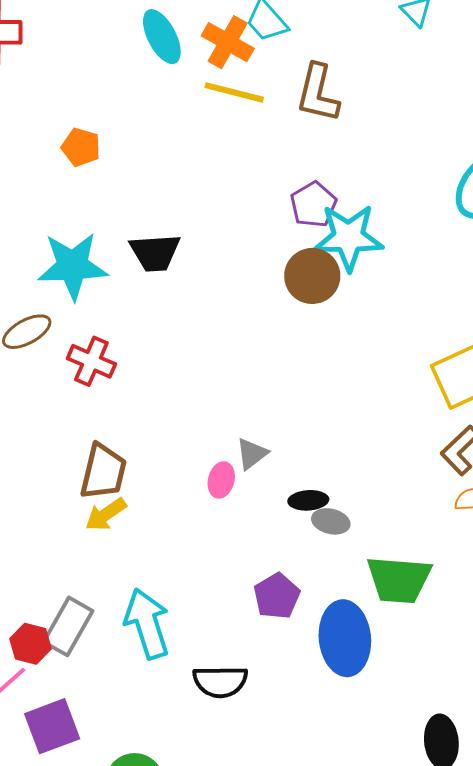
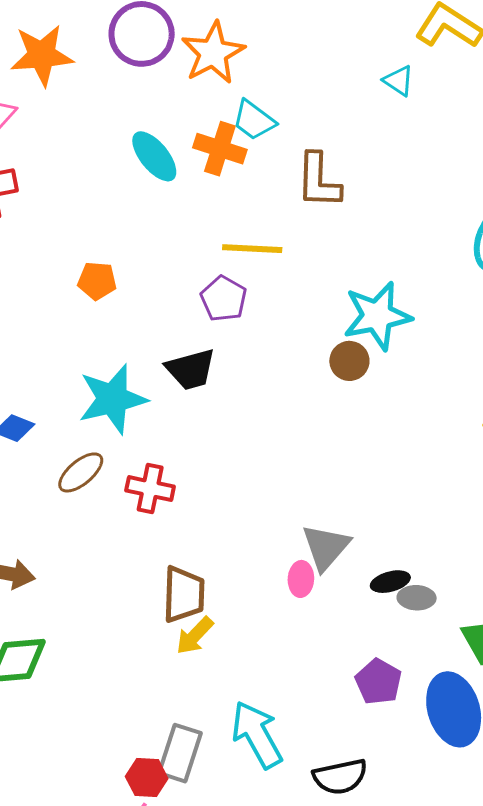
yellow line: (234, 92) -> (252, 249), moved
purple pentagon: (313, 205) -> (224, 299), moved
brown circle: (312, 276) -> (349, 361), size x0.7
gray triangle: (252, 454) -> (326, 547), size x1.5

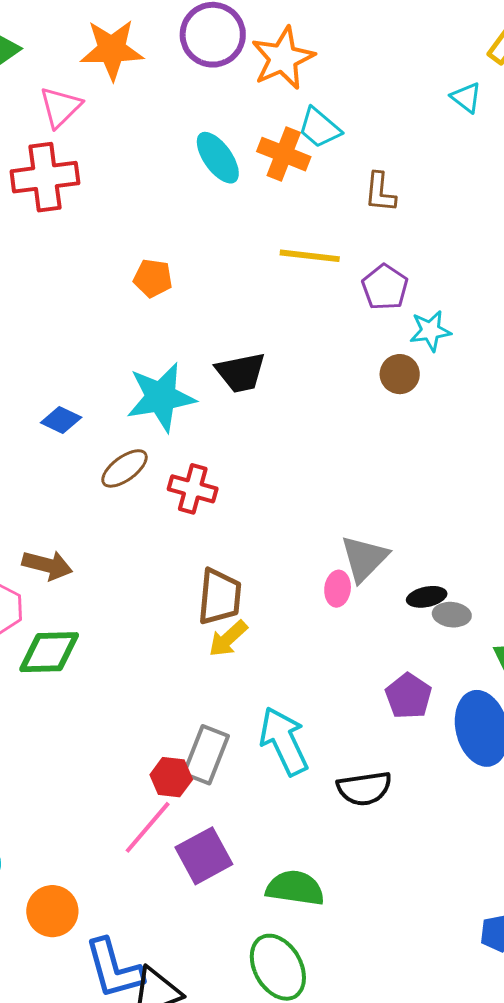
brown L-shape: (318, 181) -> (380, 192), size x0.7
purple pentagon: (224, 299) -> (385, 287), moved
cyan star: (377, 316) -> (430, 331), size x0.6

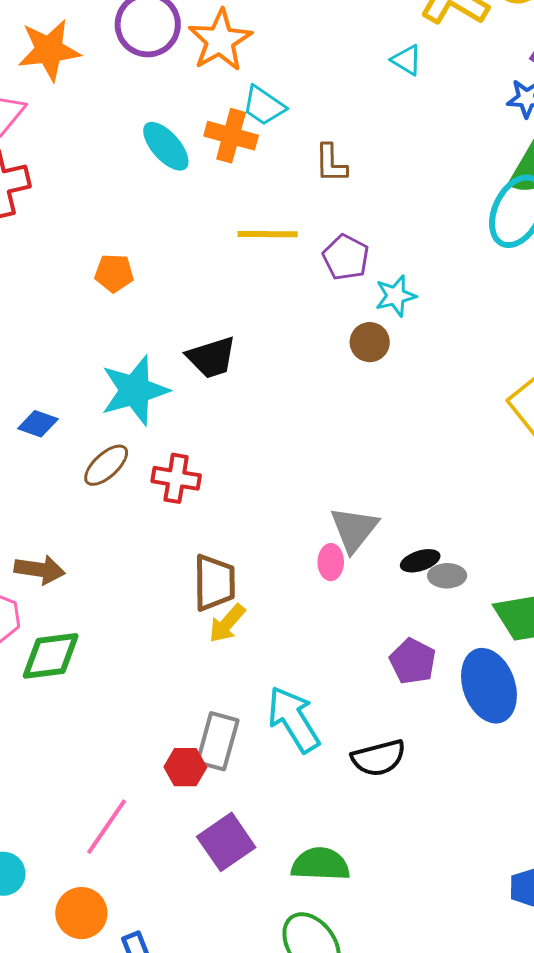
pink line: (148, 827) -> (107, 827), moved

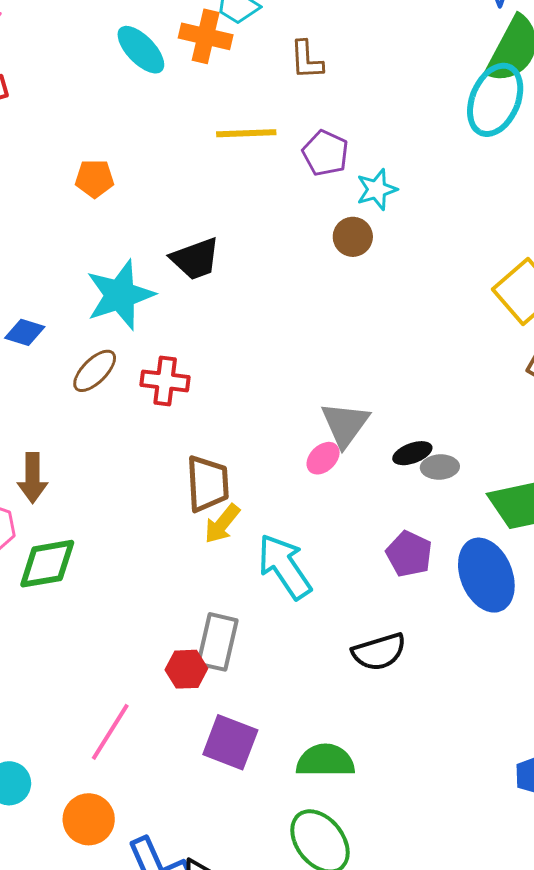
pink ellipse: (331, 562) -> (323, 458), turned 48
brown arrow: (40, 570) -> (33, 478), turned 84
cyan arrow: (294, 719) -> (285, 567), moved
purple square: (226, 842) -> (230, 742), turned -32

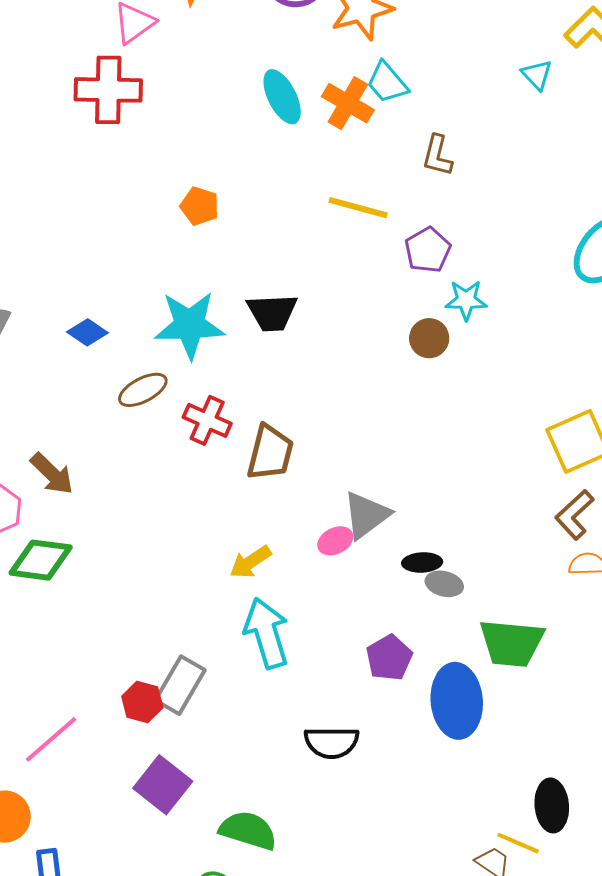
brown arrow: (33, 478) -> (52, 474), turned -63
brown trapezoid: (208, 484) -> (270, 453), moved
yellow arrow: (222, 524) -> (250, 562), moved

